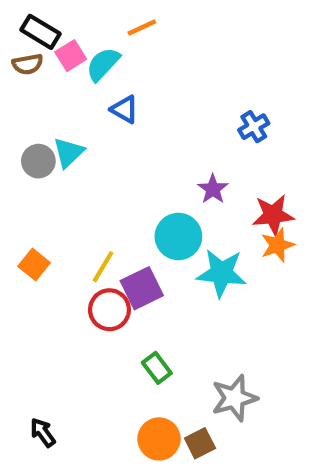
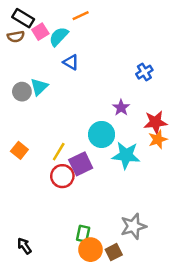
green rectangle: (157, 368) -> (83, 234), moved, turned 49

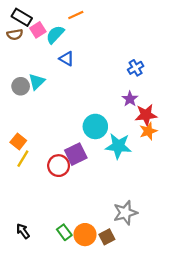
purple star: (121, 108) -> (130, 99), moved
yellow line: (59, 152) -> (23, 159), moved
green rectangle: (83, 234) -> (64, 232), moved, turned -49

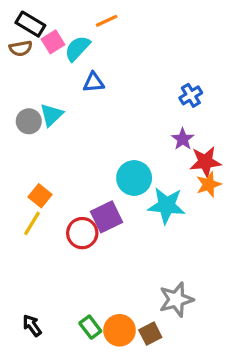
blue triangle: (67, 59) -> (94, 82), turned -35
orange square: (18, 141) -> (40, 196), moved

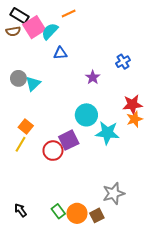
pink square: (53, 42) -> (34, 27), size x1.5
cyan triangle: (51, 115) -> (33, 84), moved
purple star: (183, 139) -> (93, 77), moved

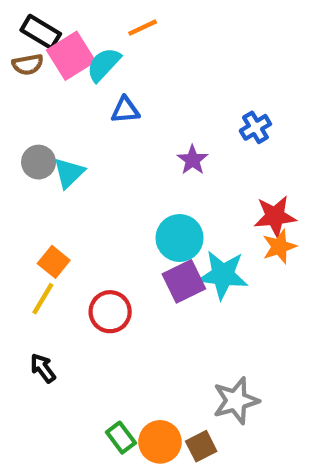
purple square: (69, 140) -> (184, 281), moved
black arrow: (21, 210) -> (43, 368), moved

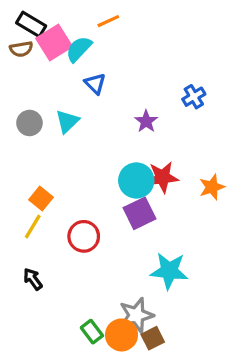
blue triangle: (125, 110) -> (95, 84), turned 50
cyan triangle: (69, 173) -> (67, 121), moved
red star: (275, 216) -> (163, 177), moved
cyan star: (223, 275) -> (169, 271), moved
gray star: (236, 401) -> (136, 315), moved

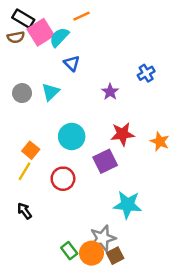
cyan circle: (136, 180) -> (72, 136), moved
orange star: (212, 187) -> (160, 141), turned -30

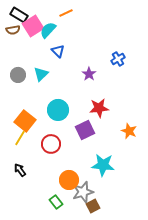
orange star: (160, 141) -> (129, 131), moved
orange square: (31, 150) -> (25, 121), size x1.5
orange circle: (92, 253) -> (69, 180), moved

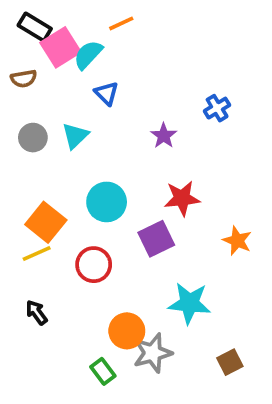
brown semicircle: (13, 30) -> (24, 79), moved
yellow line: (20, 138) -> (37, 254), turned 35
brown square: (93, 206) -> (230, 362), moved

